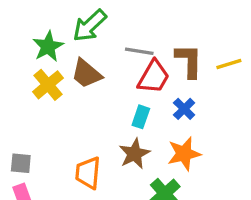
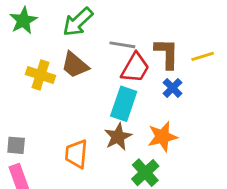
green star: (48, 46) -> (23, 20), moved
yellow cross: (48, 85) -> (40, 75), turned -32
blue cross: (184, 109) -> (173, 88), moved
cyan rectangle: (141, 117) -> (124, 104), size x1.6

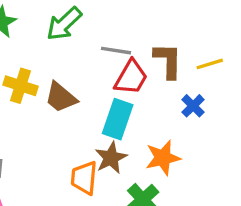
brown trapezoid: (75, 65) -> (61, 97), moved
blue cross: (173, 88) -> (193, 106), moved
orange trapezoid: (76, 154) -> (84, 178), moved

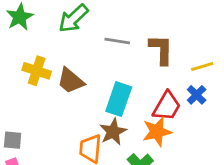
yellow line: (210, 64) -> (202, 67), moved
red trapezoid: (131, 77) -> (167, 106), moved
blue cross: (193, 106) -> (197, 95), moved

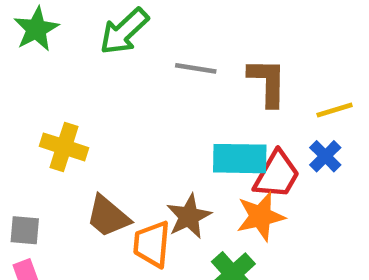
yellow cross: (37, 71) -> (64, 147), moved
brown trapezoid: (71, 81) -> (108, 216), moved
cyan rectangle: (119, 99) -> (240, 159), moved, turned 72

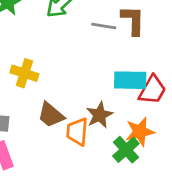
brown L-shape: (267, 82) -> (133, 20), moved
orange star: (261, 216) -> (140, 132), moved

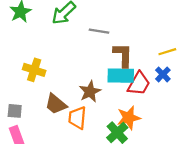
brown L-shape: (133, 20) -> (123, 55), moved
brown star: (100, 115) -> (90, 92), moved

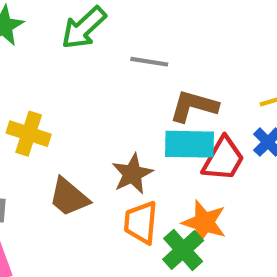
brown L-shape: (123, 55) -> (194, 106), turned -75
orange trapezoid: (77, 118) -> (141, 222), moved
orange star: (129, 118) -> (204, 222), turned 30

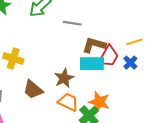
red trapezoid: (223, 159) -> (109, 56), moved
orange trapezoid: (141, 222) -> (68, 102), turned 110

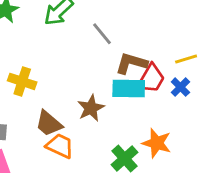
gray line: (72, 23) -> (102, 34), turned 42
orange trapezoid: (68, 102) -> (60, 146), moved
orange star: (99, 102) -> (157, 143), moved

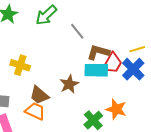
blue cross: (180, 87) -> (133, 69), size x1.6
orange trapezoid: (60, 146) -> (35, 111), moved

